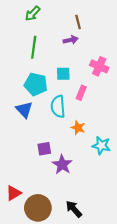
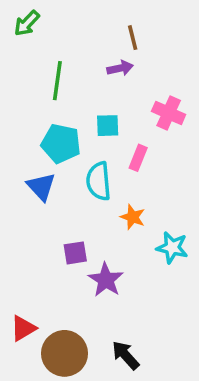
green arrow: (33, 14) -> (27, 23), moved

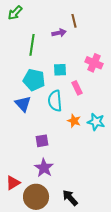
purple arrow: (120, 68) -> (59, 33), moved
pink rectangle: (138, 158) -> (77, 88), turned -48
cyan star: (172, 248) -> (96, 122), moved
purple star: (106, 280) -> (44, 168), moved

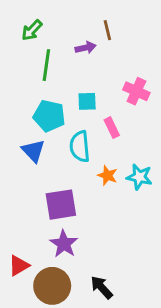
green arrow: (15, 13) -> (32, 30), moved
purple square: (42, 141) -> (61, 205), size x1.6

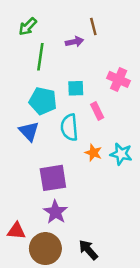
red triangle: (19, 266) -> (16, 231), turned 36

